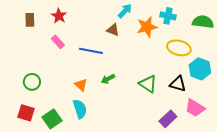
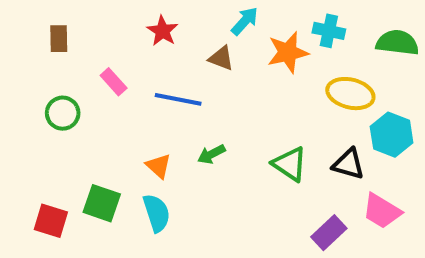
red star: (59, 16) -> (162, 31), moved
green circle: (32, 82) -> (63, 113), moved
green square: (52, 119) -> (102, 203), moved, turned -36

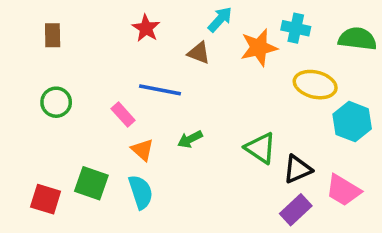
pink rectangle: (114, 82) -> (123, 115), moved
black triangle: (348, 164) -> (298, 169), moved, turned -40

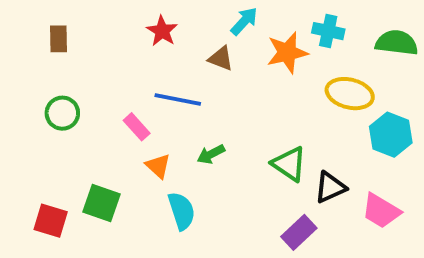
cyan semicircle: (141, 192) -> (182, 211), moved
purple rectangle: (296, 210) -> (299, 232), moved

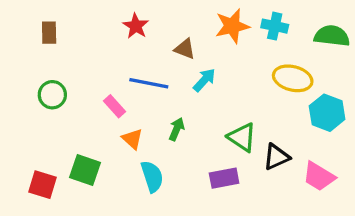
cyan arrow: (244, 21) -> (204, 80), moved
orange star: (287, 53) -> (232, 26), moved
green arrow: (211, 154) -> (177, 129), turned 140
purple rectangle: (299, 232) -> (224, 178), moved, turned 32

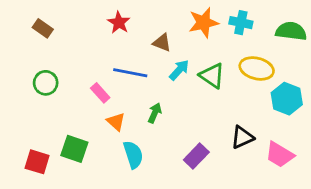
brown rectangle: (49, 33) -> (43, 28), turned -54
green triangle: (242, 137) -> (212, 76), moved
purple rectangle: (224, 178) -> (196, 156), turned -35

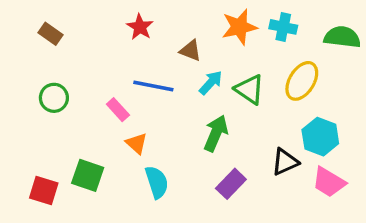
yellow ellipse: (257, 68) -> (302, 81), turned -72
cyan hexagon: (287, 99) -> (320, 137), moved
green arrow: (155, 113) -> (216, 133), moved, size x1.5

